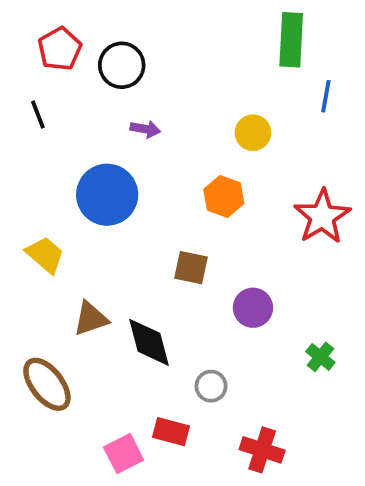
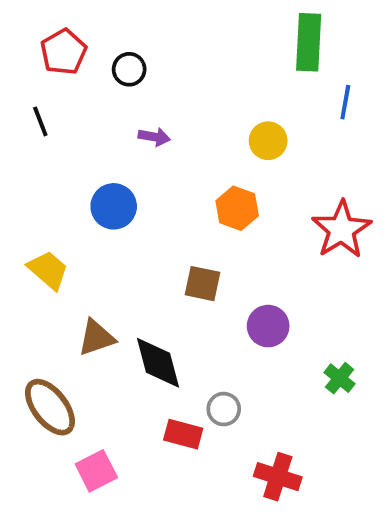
black circle: (122, 65) -> (129, 69), size x0.7
blue circle: (107, 195) -> (114, 206), size x0.7
red rectangle: (171, 432) -> (183, 434), moved
pink square: (124, 454) -> (96, 471), moved

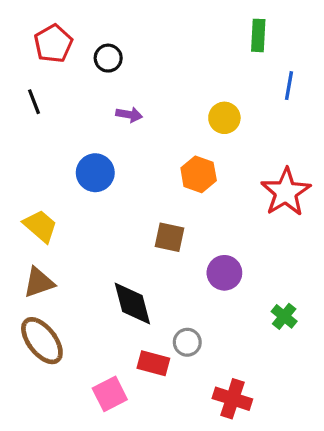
green rectangle: (309, 42) -> (258, 35), size x0.7
brown triangle: (96, 338) -> (39, 283), moved
pink square: (96, 471) -> (110, 394), moved

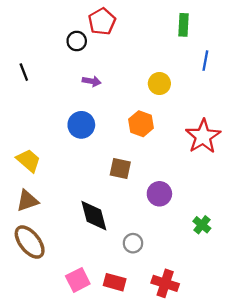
red pentagon: (53, 44) -> (102, 21), moved
blue circle: (95, 173) -> (81, 125), moved
red rectangle: (153, 363) -> (115, 282), moved

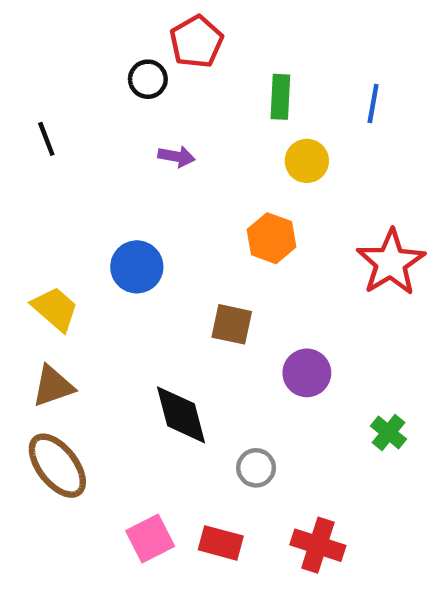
green rectangle: (184, 25) -> (280, 97), moved
blue line: (205, 61) -> (373, 103), moved
blue circle: (81, 125) -> (137, 267), moved

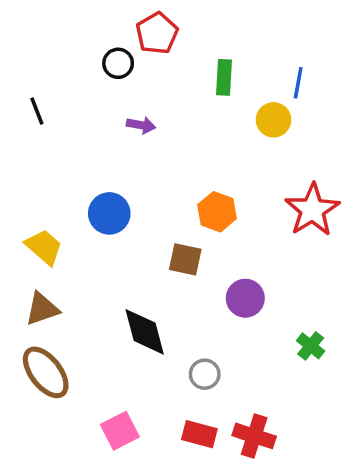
yellow circle: (307, 161) -> (274, 120), moved
orange hexagon: (272, 238) -> (217, 212), moved
red rectangle: (221, 543) -> (199, 434), moved

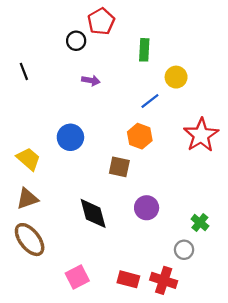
blue line: (298, 83) -> (150, 101), moved, turned 42
purple circle: (245, 298) -> (147, 208), moved
gray circle: (205, 374) -> (184, 250), moved

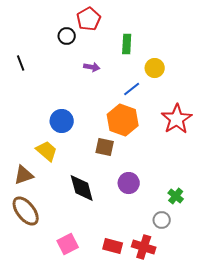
purple arrow: (91, 80) -> (92, 67), moved
orange hexagon: (140, 136) -> (123, 120), size x1.4
yellow trapezoid: (28, 159) -> (47, 151), moved

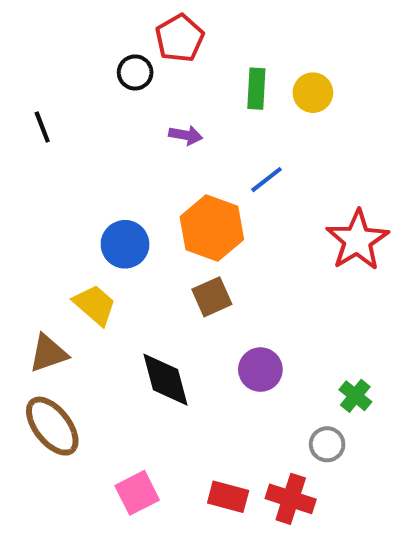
yellow circle: (155, 68) -> (313, 93), moved
orange hexagon: (123, 120) -> (212, 228), moved
brown square: (105, 147) -> (212, 297), turned -36

